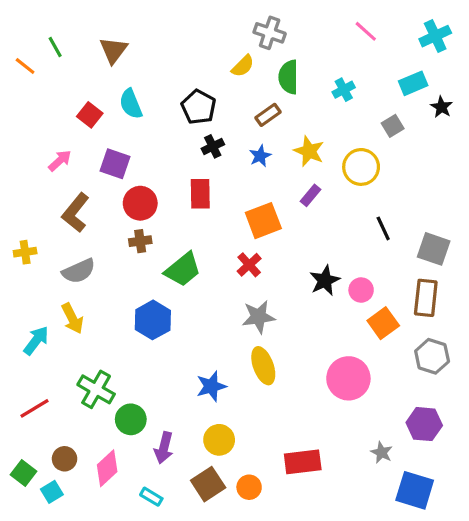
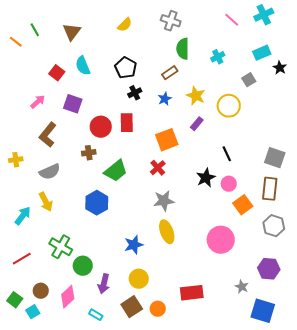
cyan cross: (435, 36) -> (264, 15), moved
yellow semicircle: (243, 66) -> (125, 25), moved
red circle: (140, 203) -> (101, 127), moved
black line: (383, 228) -> (227, 154), moved

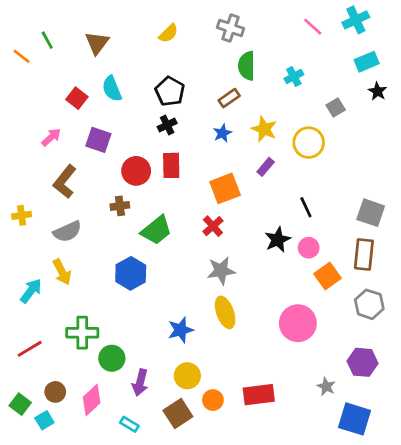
cyan rectangle: (262, 53) -> (367, 62), moved
black cross: (135, 93) -> (167, 125), moved
green cross: (61, 247) -> (82, 333), turned -30
orange circle: (158, 309) -> (213, 400), moved

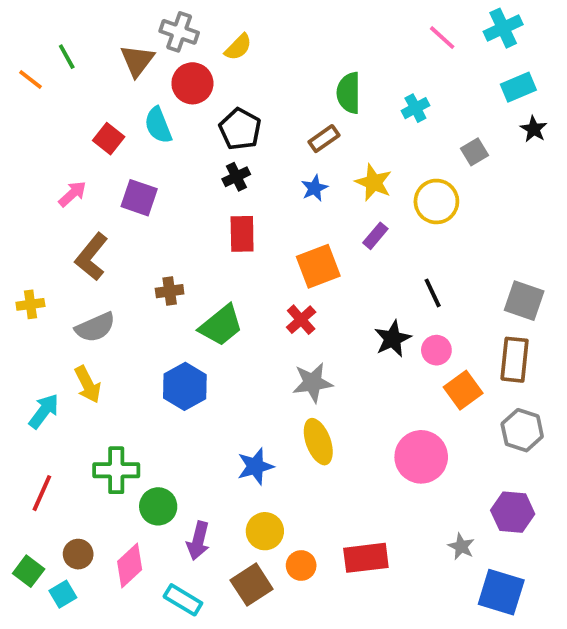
gray cross: (230, 28) -> (179, 32), moved
red circle: (136, 171) -> (192, 83), moved
red line: (30, 349) -> (42, 493), turned -35
cyan rectangle: (129, 424) -> (183, 600), size x1.4

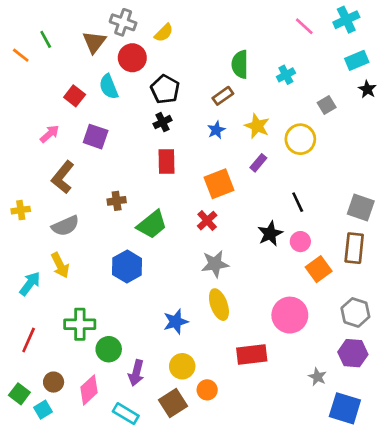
gray hexagon: (522, 430) -> (355, 312), moved
red rectangle: (366, 558) -> (252, 354), moved

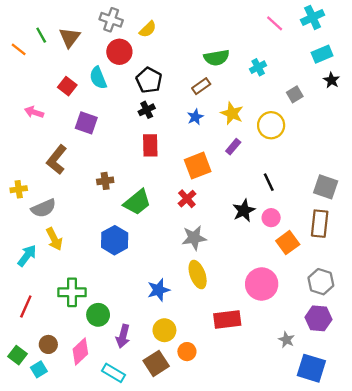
brown triangle: (94, 42) -> (70, 38), moved
green semicircle: (240, 64) -> (217, 58), turned -100
pink arrow: (50, 134) -> (34, 112), moved, turned -120
gray semicircle: (65, 226) -> (44, 208), moved

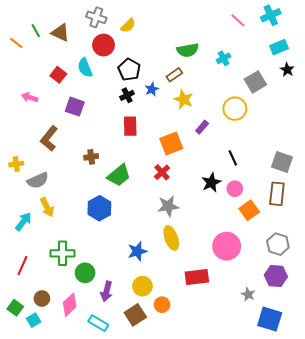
brown triangle: (70, 38) -> (60, 33), turned -42
gray square: (295, 94) -> (255, 82), size x1.5
yellow star: (232, 113) -> (184, 99), moved
blue star: (195, 117) -> (152, 89), moved

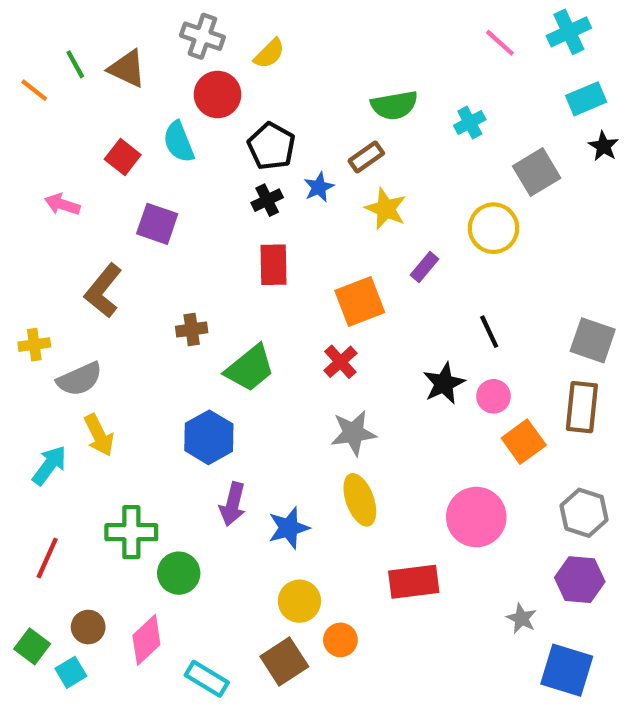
purple arrow: (107, 291) -> (233, 504), moved

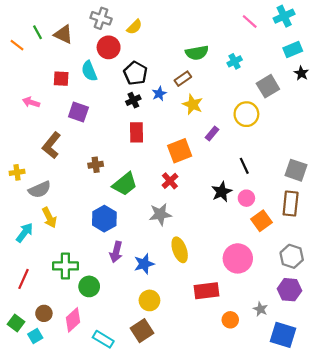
red square: (123, 157) -> (61, 79), turned -35
gray star: (353, 433) -> (160, 214), moved
orange circle: (340, 640) -> (230, 320), moved

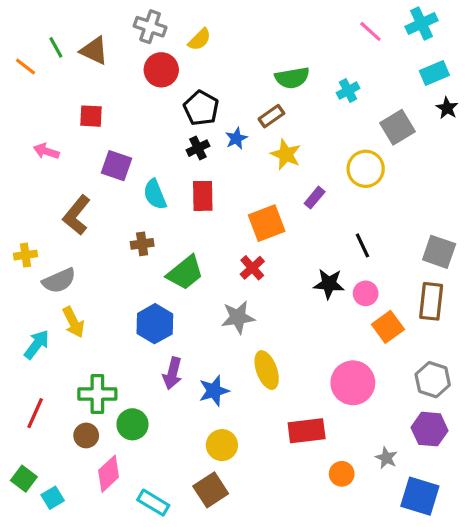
cyan semicircle: (89, 71) -> (155, 194), moved
black star: (222, 192) -> (329, 284), turned 30
brown circle: (44, 313) -> (86, 435), moved

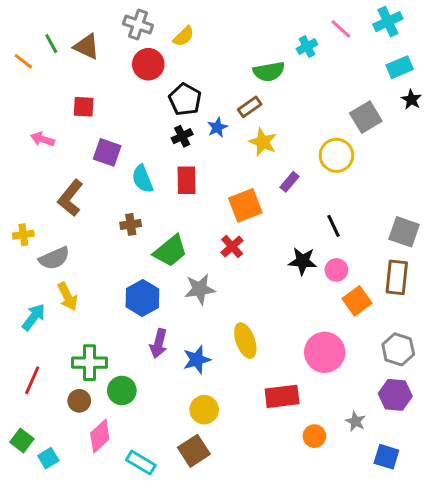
cyan cross: (348, 91) -> (307, 47), moved
gray star: (238, 317) -> (200, 289), moved
blue square: (420, 496) -> (386, 457), size x0.7

